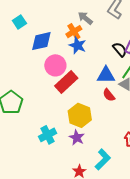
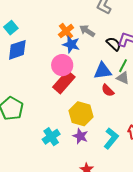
gray arrow: (85, 18) -> (87, 31), moved
blue diamond: (41, 41) -> (17, 50), moved
pink circle: (55, 65) -> (62, 65), moved
cyan L-shape: (103, 159) -> (111, 138), moved

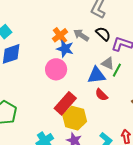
black semicircle: (114, 44) -> (103, 34), moved
gray triangle: (123, 78) -> (108, 63), moved
red rectangle: (64, 82) -> (65, 103), moved

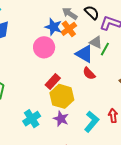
orange cross: (60, 35) -> (69, 29), moved
blue triangle: (96, 75) -> (84, 54), turned 36
red rectangle: (65, 103) -> (53, 81), size x0.7

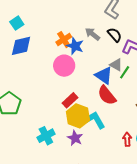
orange cross: (69, 29) -> (64, 40), moved
red semicircle: (89, 73) -> (107, 95), size x1.5
cyan L-shape: (92, 122) -> (95, 120), moved, turned -75

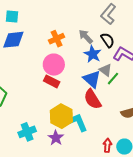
cyan square: (17, 23) -> (12, 17), turned 32
blue star: (75, 46) -> (93, 54), moved
red rectangle: (70, 100) -> (52, 81), moved, turned 63

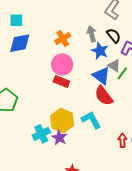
gray arrow: (86, 37) -> (92, 34), turned 35
yellow hexagon: (61, 116) -> (62, 120), moved
purple star: (56, 138) -> (59, 138), moved

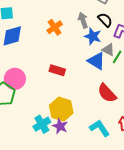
pink circle: (62, 64) -> (15, 79), moved
red semicircle: (104, 96) -> (107, 93), moved
cyan L-shape: (91, 120) -> (100, 128), moved

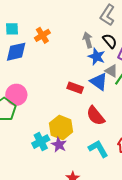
orange cross: (55, 27) -> (42, 35), moved
red rectangle: (57, 70) -> (75, 88), moved
red semicircle: (107, 93) -> (96, 116), moved

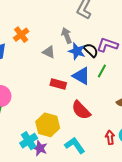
black semicircle: (110, 41) -> (91, 50), moved
gray triangle: (111, 71) -> (49, 52), moved
purple star: (59, 145) -> (40, 148), moved
cyan L-shape: (98, 149) -> (75, 145), moved

